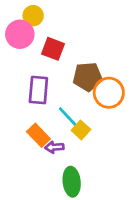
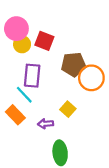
yellow circle: (33, 16) -> (22, 44), moved
cyan line: (68, 117) -> (24, 95), moved
orange rectangle: (38, 135) -> (15, 115), moved

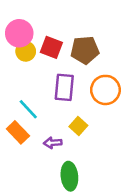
brown pentagon: (74, 64) -> (85, 50), moved
purple rectangle: (32, 76) -> (64, 87), moved

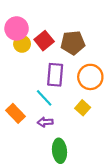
red square: (51, 47) -> (44, 41), turned 30
cyan line: (28, 109) -> (44, 98), moved
yellow square: (78, 126) -> (83, 108), moved

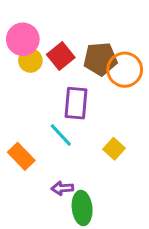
orange circle: (90, 77) -> (125, 70), moved
purple arrow: (45, 122) -> (62, 188), moved

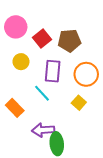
yellow circle: (30, 61) -> (21, 62), moved
orange circle: (125, 70) -> (86, 74), moved
purple arrow: (62, 188) -> (43, 130), size x1.5

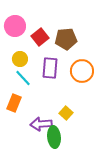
cyan line: (42, 93) -> (23, 78), moved
yellow square: (79, 103) -> (66, 113), moved
orange rectangle: (15, 108) -> (14, 103), turned 66

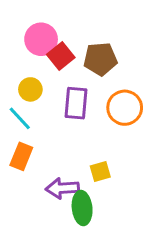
pink circle: (15, 26) -> (41, 39), moved
cyan line: (23, 78) -> (20, 118), moved
yellow square: (66, 113) -> (100, 172), turned 32

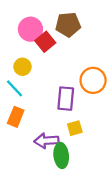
brown pentagon: (100, 59) -> (68, 25), moved
purple rectangle: (76, 103) -> (66, 99), moved

